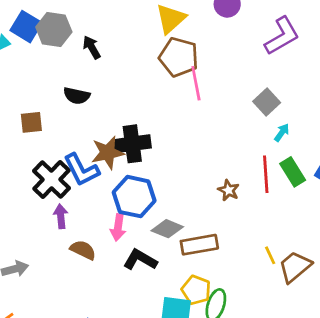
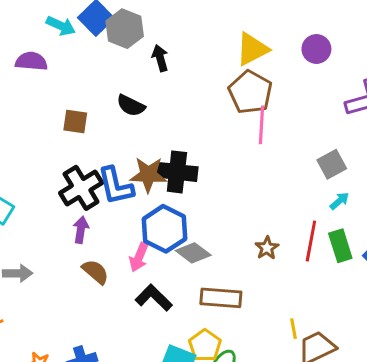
gray diamond: (167, 229) -> (193, 253), moved

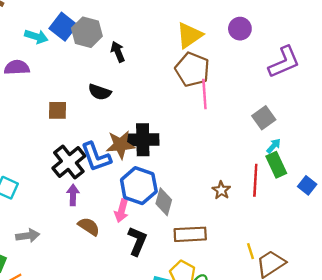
green rectangle: (340, 246) -> (276, 165), moved
gray diamond: (193, 253) -> (164, 202), turned 76
black L-shape: (154, 298) -> (137, 241), turned 76

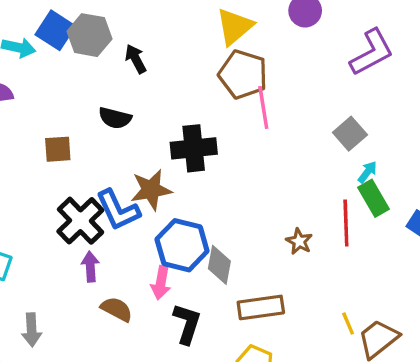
black cross: (143, 140) -> (194, 148), moved
gray arrow: (28, 236) -> (32, 330), turned 100

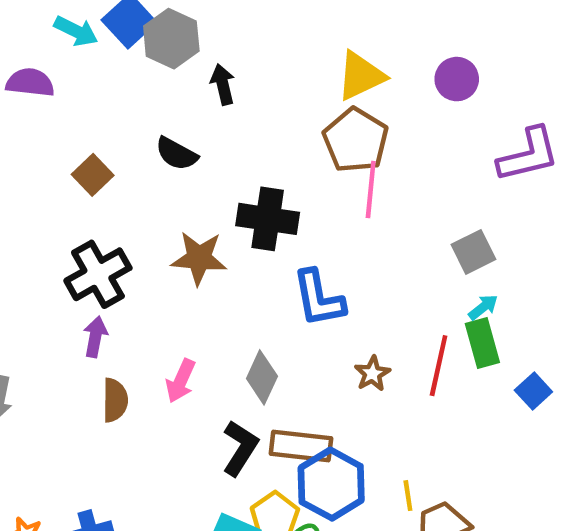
brown square: (58, 149) -> (93, 175), turned 36
blue L-shape: (118, 210) -> (319, 298), moved
blue hexagon: (182, 245) -> (331, 484), moved
brown semicircle: (117, 309) -> (115, 400), turned 48
black L-shape: (187, 324) -> (240, 448), moved

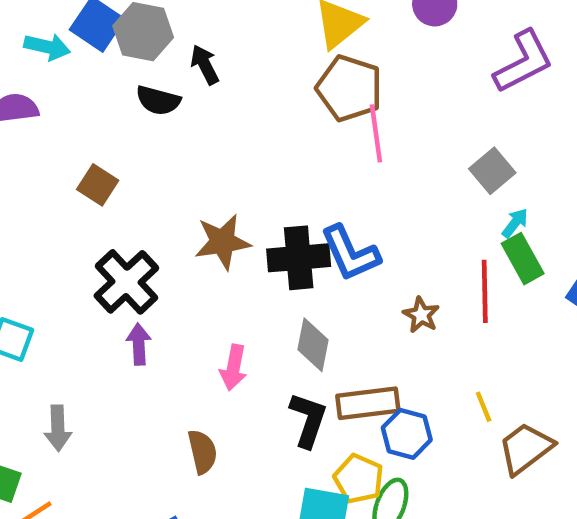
black semicircle: (176, 154) -> (158, 100), moved
black cross: (268, 219) -> (299, 258), moved
brown semicircle: (115, 400) -> (202, 452), moved
blue hexagon: (331, 484) -> (407, 434), size x0.7
yellow line: (408, 496) -> (484, 407), moved

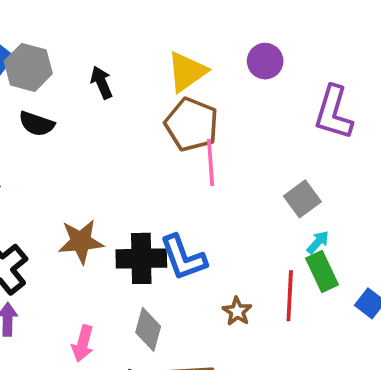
purple L-shape: (523, 62) -> (334, 113), turned 130
black arrow: (205, 65) -> (101, 82), moved

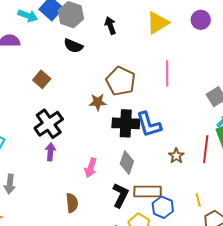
brown pentagon: (192, 124) -> (121, 81), moved
brown star: (81, 241) -> (98, 102), moved, size x0.7

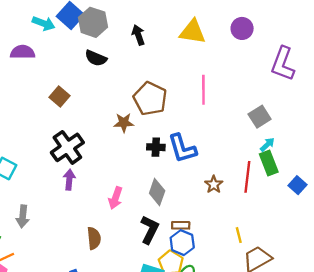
yellow triangle: (158, 23) -> (192, 32), turned 40
black cross: (126, 123) -> (156, 147), size x0.6
brown rectangle: (148, 191) -> (181, 225), size x0.6
blue hexagon: (163, 207) -> (182, 243), moved

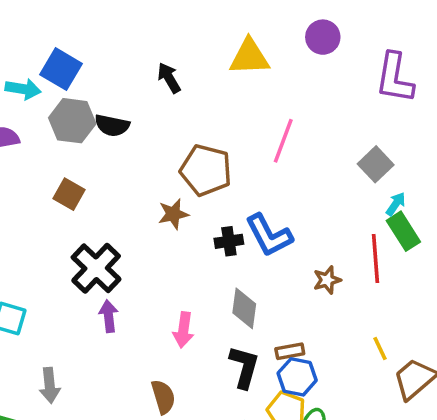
gray hexagon: (93, 22) -> (72, 121), moved
pink line: (203, 90) -> (283, 141), turned 32
brown star: (214, 184) -> (327, 280), turned 30

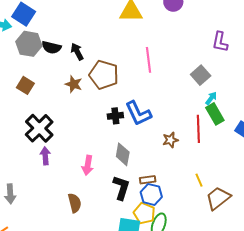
black arrow: (169, 78) -> (77, 52), moved
purple L-shape: (395, 78) -> (220, 42), moved, size x0.7
pink line: (283, 141) -> (148, 60), turned -30
brown star: (173, 214) -> (74, 84), moved, turned 30

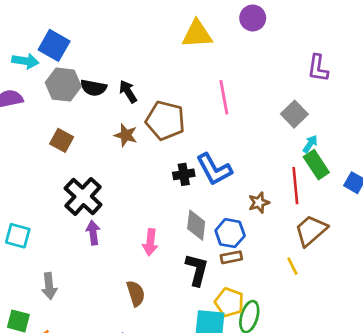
yellow line: (199, 180) -> (292, 266), moved
blue hexagon: (151, 194) -> (230, 233), moved
brown trapezoid: (218, 198) -> (311, 231), moved

